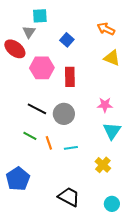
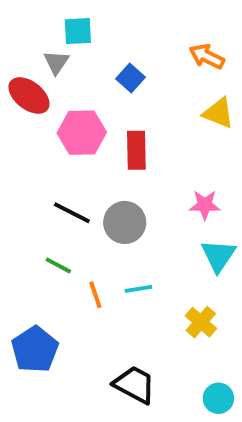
orange line: (49, 143) -> (95, 295), moved

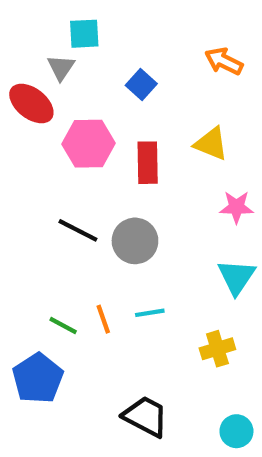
yellow triangle: (218, 113) -> (211, 144), moved
pink star: (205, 205) -> (236, 207), moved
green line: (58, 265) -> (63, 325), moved
yellow cross: (201, 322) -> (217, 349), turned 32

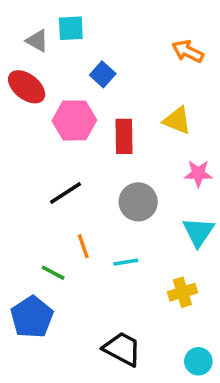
gray triangle: (61, 68) -> (37, 41), moved, turned -35
blue square: (141, 84) -> (103, 74), moved
black line: (78, 230) -> (66, 193), turned -60
gray circle: (135, 241) -> (138, 202), moved
orange line: (103, 319) -> (83, 246), moved

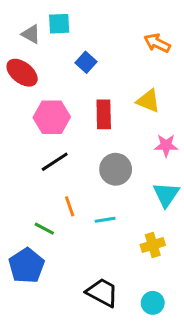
pink hexagon: (74, 120) -> (52, 117), moved
cyan circle: (198, 361) -> (153, 303), moved

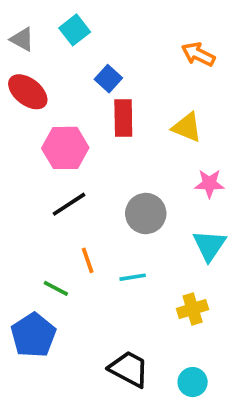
cyan square: (59, 24) -> (75, 30), turned -35
gray triangle: (31, 34) -> (22, 39), moved
red rectangle: (104, 114) -> (123, 118), moved

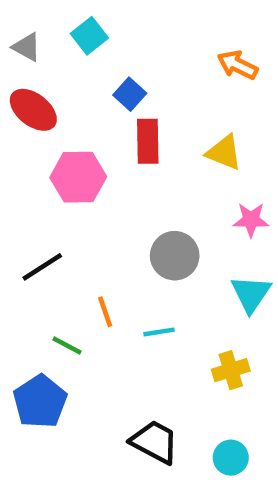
black line: (69, 204) -> (42, 267), moved

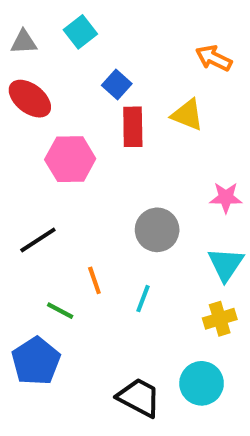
gray triangle: (27, 47) -> (24, 42), turned -32
yellow triangle: (224, 152) -> (187, 115), moved
cyan line: (159, 332) -> (143, 299), turned -60
yellow cross: (231, 370) -> (220, 319), moved
cyan circle: (231, 458) -> (202, 383), moved, size x1.4

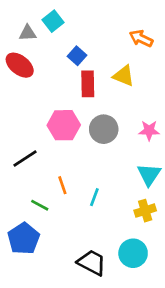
gray triangle: (24, 42) -> (28, 33), moved
pink hexagon: (70, 159) -> (64, 125), moved
gray circle: (157, 230) -> (104, 129), moved

